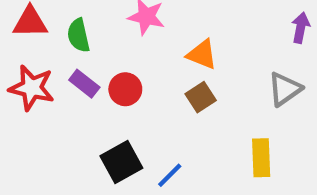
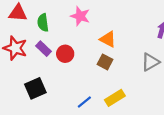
brown square: (201, 97) -> (105, 62), turned -35
yellow rectangle: (261, 158) -> (115, 98), moved, turned 54
black square: (121, 162) -> (35, 88), moved

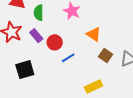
brown square: (105, 62) -> (106, 56), moved
blue line: (84, 102) -> (68, 58), moved

